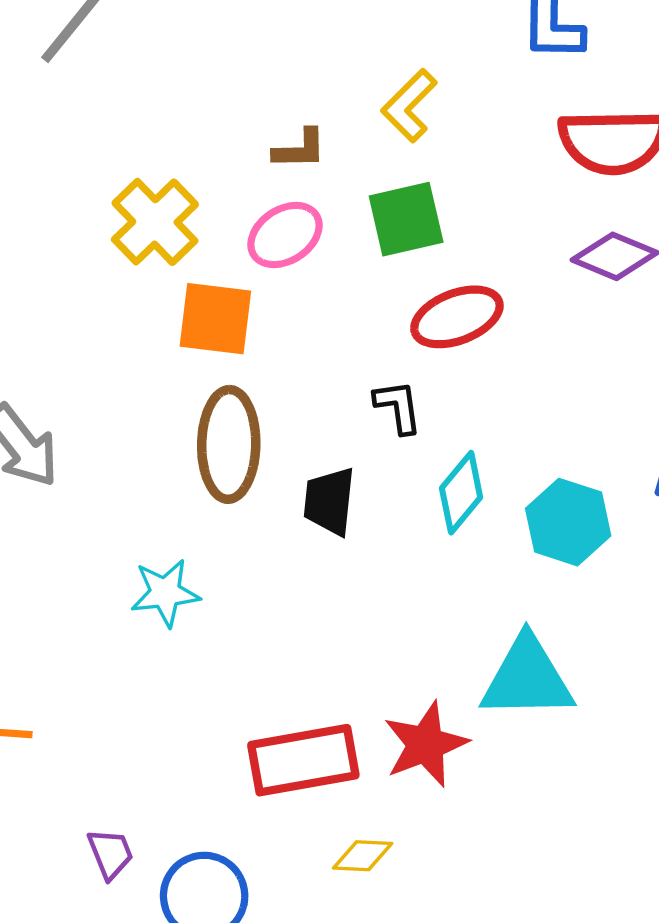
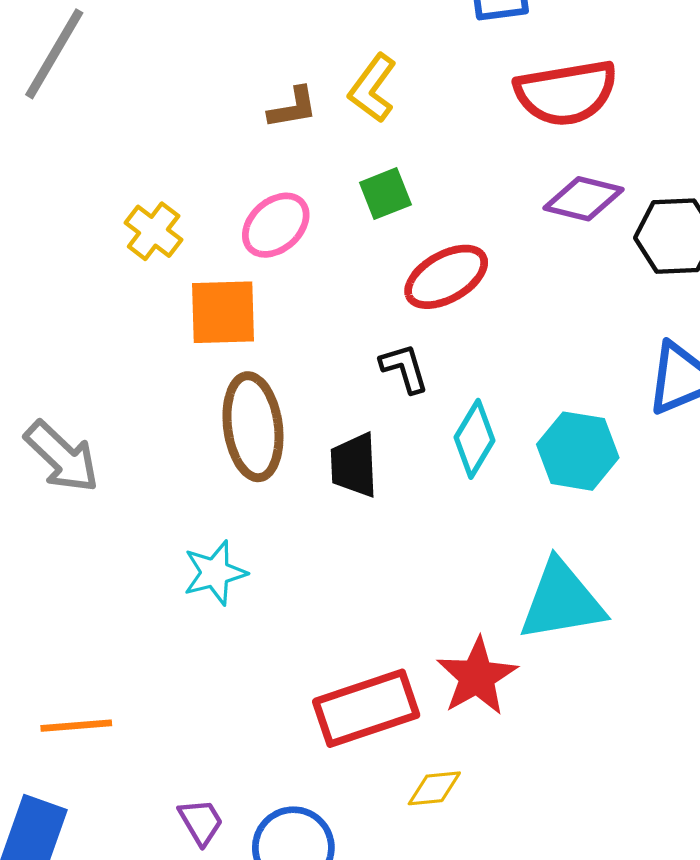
brown L-shape: (300, 149) -> (293, 108), moved
green square: (406, 219) -> (385, 194), size x0.7
yellow cross: (155, 222) -> (154, 231), size x0.7

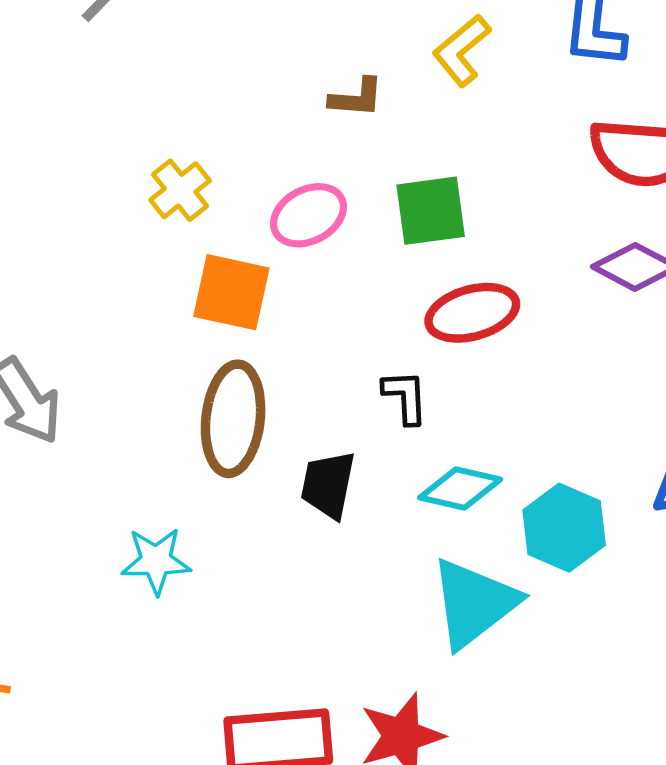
yellow L-shape: (372, 88) -> (462, 50), moved
green square: (385, 194) -> (431, 211), size x1.4
cyan diamond: (475, 439) -> (460, 488), turned 58
cyan triangle: (562, 601) -> (474, 603), moved, turned -42

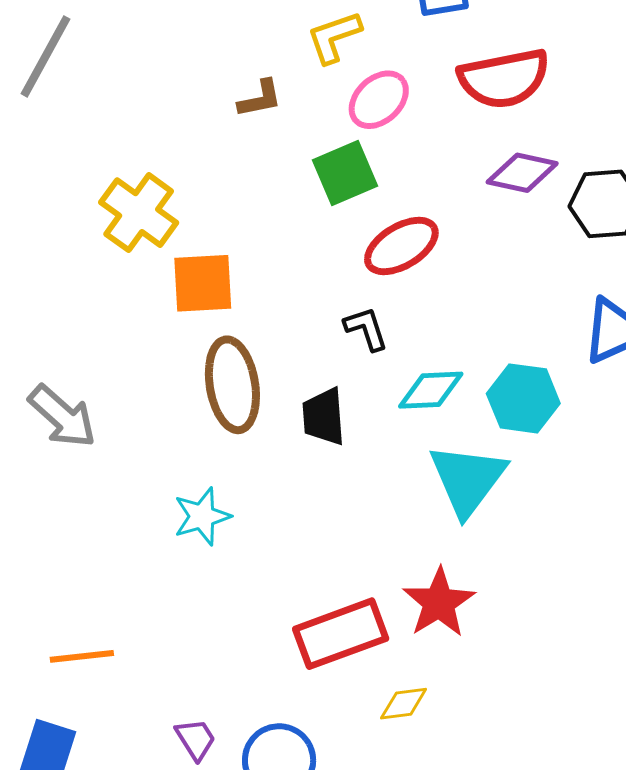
yellow L-shape: (462, 50) -> (334, 37), turned 36
yellow cross: (180, 190) -> (139, 213), size x1.5
pink ellipse: (309, 215) -> (379, 100), moved

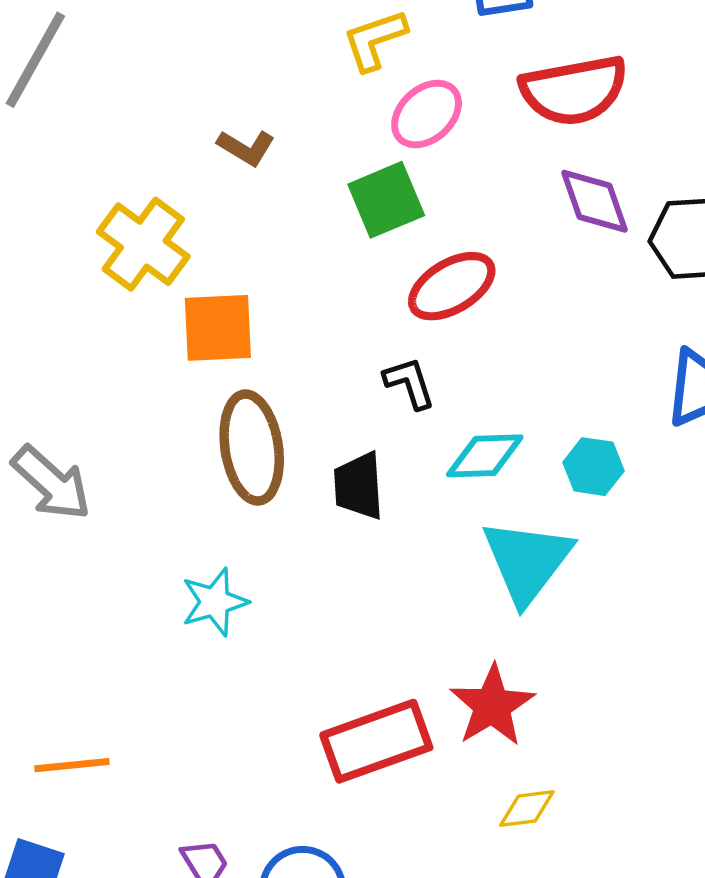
brown L-shape: (260, 99) -> (246, 148), moved, turned 42
purple diamond: (522, 173) -> (594, 201), turned 58
cyan hexagon: (523, 398) -> (593, 467), size x0.7
yellow diamond: (404, 704) -> (527, 809), moved

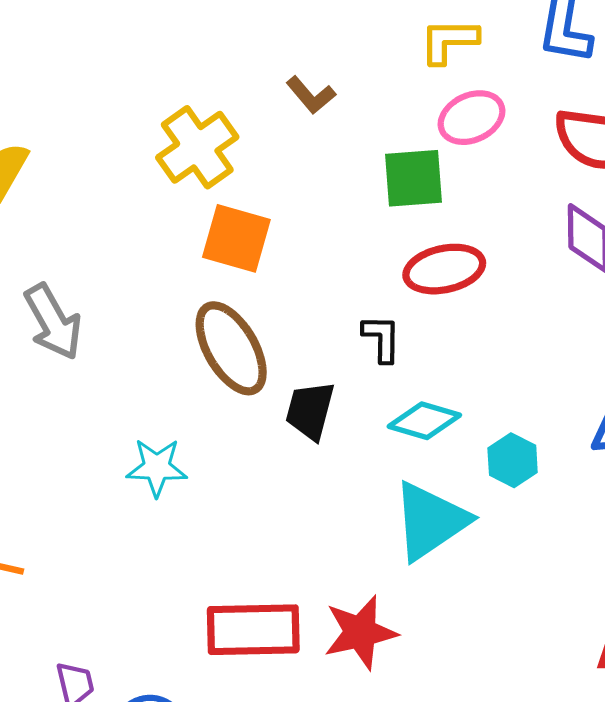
brown ellipse: (252, 448) -> (231, 348), turned -40

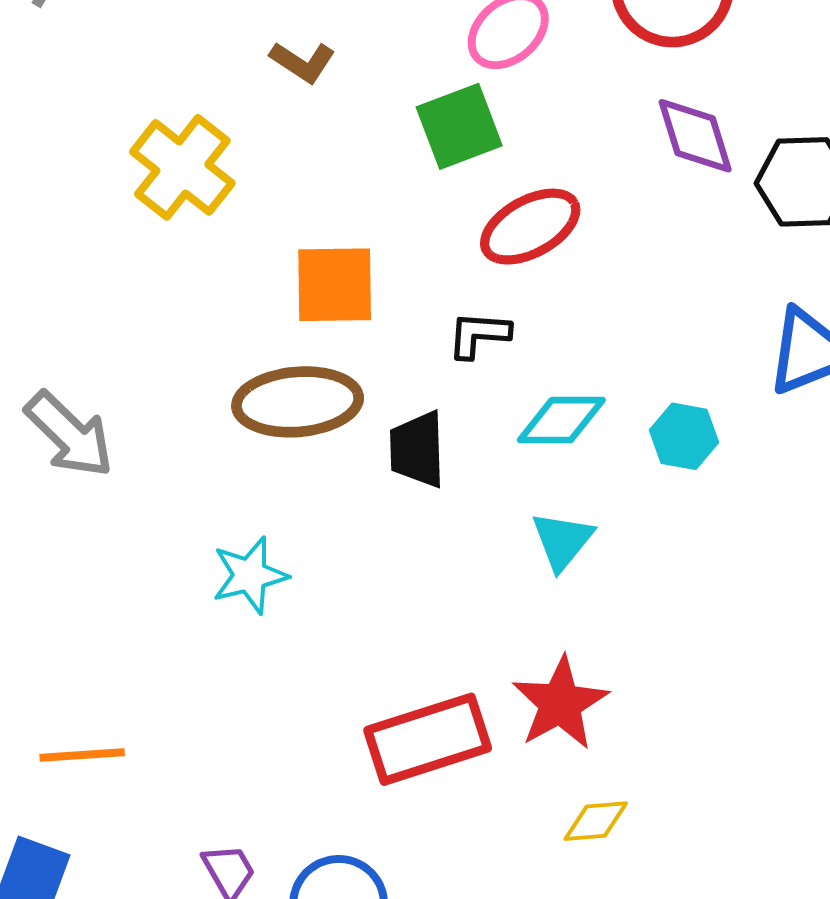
orange square: (236, 238) -> (335, 285), moved
black L-shape: (382, 338) -> (479, 335), turned -70
brown ellipse: (231, 348) -> (298, 402), turned -48
cyan triangle: (430, 521) -> (562, 541), moved, size x0.6

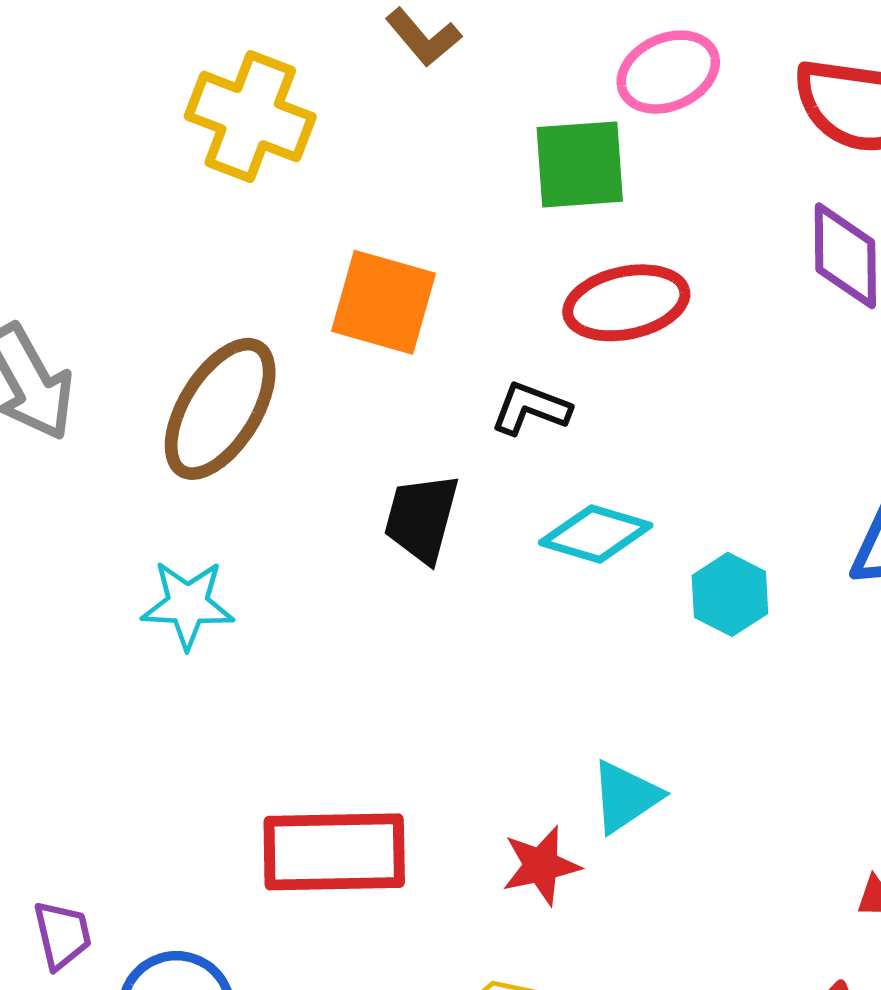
yellow cross: (182, 167) -> (250, 117), turned -34
brown ellipse: (298, 402) -> (220, 409), moved, turned -70
cyan triangle: (562, 541) -> (625, 797), moved
red star: (560, 703) -> (541, 866), moved, size x0.7

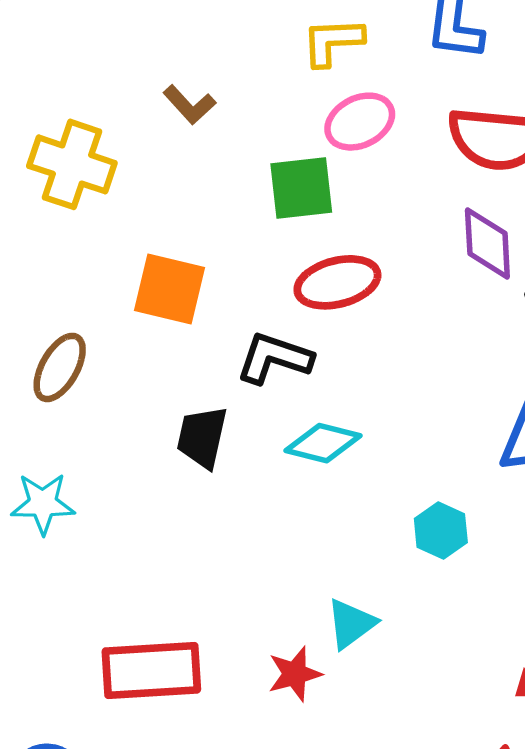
black L-shape: (531, 408) -> (274, 358), size x1.4
brown ellipse: (220, 409) -> (60, 367), size x0.7
cyan hexagon: (730, 594) -> (441, 530), moved

